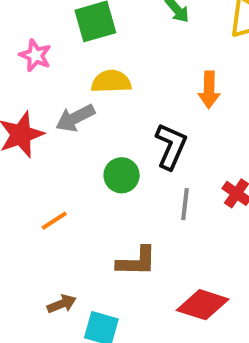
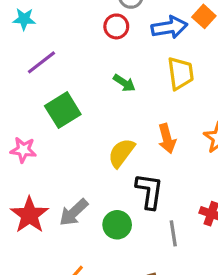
yellow semicircle: (111, 82) -> (121, 153), moved, turned -36
gray arrow: (75, 118) -> (74, 212), moved

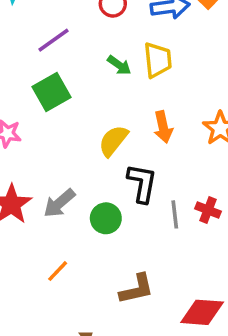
purple line: (41, 62) -> (54, 40), moved
yellow trapezoid: (181, 73) -> (158, 60), moved
gray line: (173, 233) -> (175, 214), moved

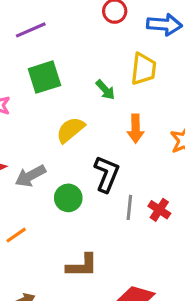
purple line: (54, 40) -> (31, 30), moved
green arrow: (119, 65) -> (105, 90), moved
yellow semicircle: (113, 141) -> (70, 130), moved

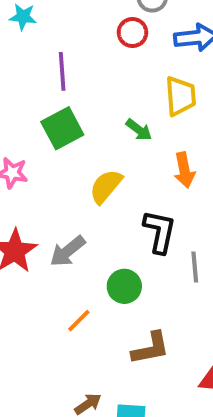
purple line: (31, 30) -> (62, 71), moved, turned -60
green circle: (68, 198) -> (124, 286), moved
orange line: (16, 235) -> (79, 321), moved

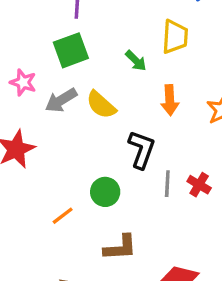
yellow semicircle: (106, 186) -> (101, 105), turned -96
gray arrow: (68, 251) -> (61, 100), moved

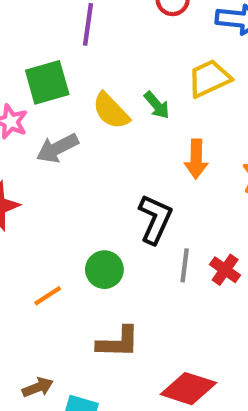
yellow trapezoid: (175, 37) -> (209, 78), turned -123
green square: (71, 50) -> (47, 82), moved
yellow semicircle: (101, 105) -> (111, 111), moved

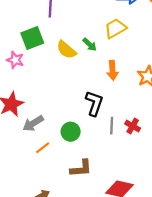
gray arrow: (57, 148) -> (33, 123), moved

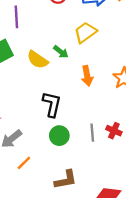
black L-shape: (94, 103) -> (52, 104), moved
green circle: (71, 132) -> (59, 136), moved

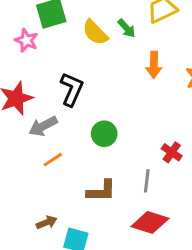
black L-shape: (52, 104) -> (72, 89), moved
red cross: (114, 131) -> (172, 152), moved
gray line: (92, 133) -> (147, 181), moved

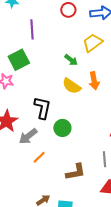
yellow semicircle: (95, 32) -> (72, 86), moved
green circle: (104, 134) -> (62, 128), moved

